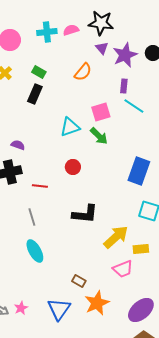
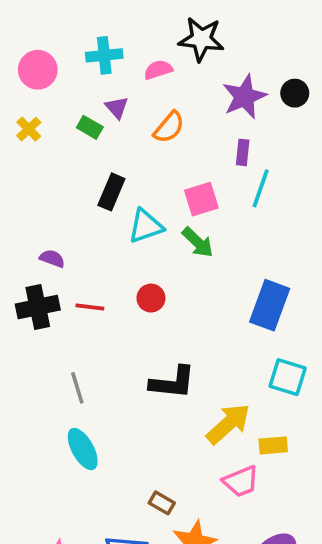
pink semicircle: (71, 30) -> (158, 70), moved
purple triangle: (102, 48) -> (117, 107), moved
black rectangle: (35, 94) -> (111, 192), moved
cyan line: (134, 106) -> (261, 188), turned 75
red line: (40, 186) -> (90, 307), moved

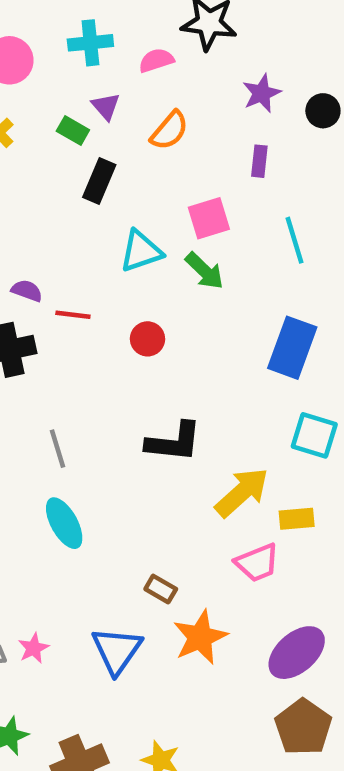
black circle: (295, 93) -> (323, 111), moved
purple star: (244, 97) -> (262, 93), size x0.7
cyan line: (261, 188) -> (294, 240), moved, turned -36
black rectangle: (111, 192) -> (99, 181), moved
red line: (90, 307) -> (73, 315), moved

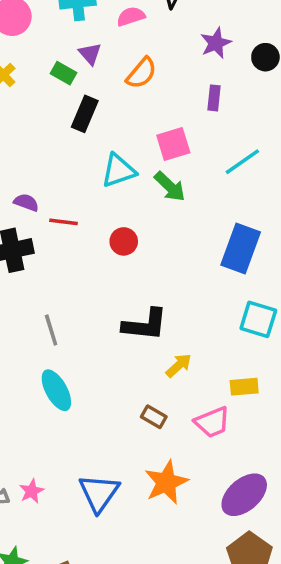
cyan line: (294, 240) -> (242, 162), turned 72
yellow arrow: (242, 492) -> (179, 365), moved, size x0.6
brown rectangle: (161, 589) -> (154, 417), moved

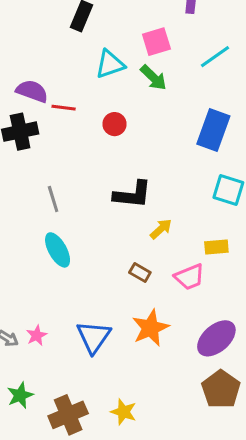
purple semicircle: (26, 202) -> (32, 91), size x1.5

